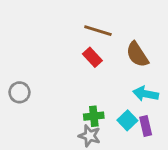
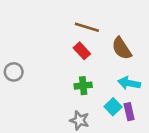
gray circle: (19, 92) -> (14, 72), moved
green cross: (94, 116) -> (83, 86), moved

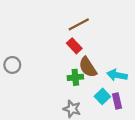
brown line: (87, 27) -> (79, 24), turned -45
brown semicircle: (122, 48) -> (88, 67), moved

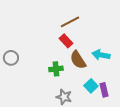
cyan arrow: (117, 75) -> (101, 55), moved
green cross: (75, 77) -> (56, 69), moved

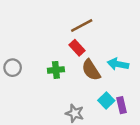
green cross: (56, 69) -> (56, 70), moved

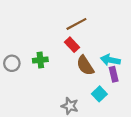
green cross: (56, 70) -> (40, 60), moved
purple rectangle: (121, 105) -> (114, 74), moved

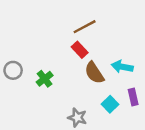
green cross: (40, 60) -> (45, 79), moved, turned -32
purple rectangle: (114, 74) -> (133, 97), moved

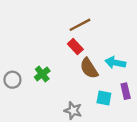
gray circle: (13, 70) -> (12, 80), moved
cyan square: (110, 104) -> (104, 98), turned -35

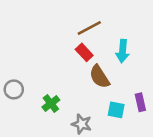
cyan arrow: (115, 63) -> (123, 51), moved, turned -96
green cross: (42, 74) -> (51, 104), moved

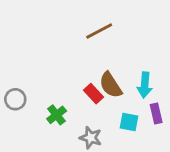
cyan arrow: (123, 51) -> (145, 85), moved
red rectangle: (84, 52) -> (93, 94), moved

